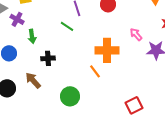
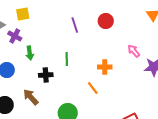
green line: (67, 26) -> (67, 59), moved, turned 56
orange cross: (107, 50) -> (105, 67), size x0.6

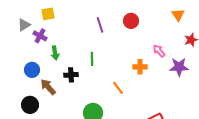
orange cross: (105, 67) -> (140, 67), moved
brown arrow: (31, 97) -> (48, 87), moved

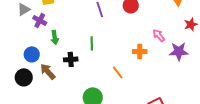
black circle: (30, 105) -> (24, 77), moved

